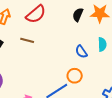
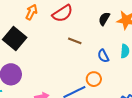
brown line: (27, 40) -> (75, 41), moved

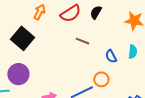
black semicircle: (104, 19) -> (96, 12), moved

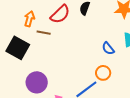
brown line: (83, 41) -> (44, 33), moved
purple circle: (18, 74) -> (37, 82), moved

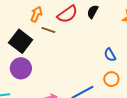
orange circle: (103, 73) -> (111, 79), moved
purple circle: (37, 82) -> (21, 68), moved

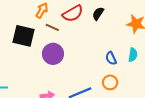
black square: (21, 41) -> (24, 36), turned -30
purple circle: (21, 68) -> (53, 54), moved

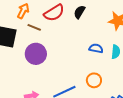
blue semicircle: (111, 58) -> (96, 48), moved, turned 128

